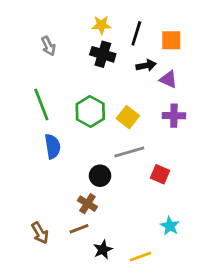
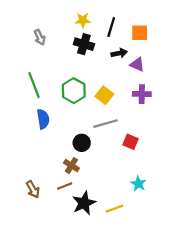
black star: (103, 250) -> (84, 203), size x1.5

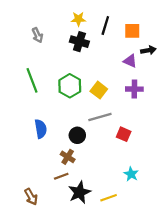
black arrow: (119, 53) -> (148, 50), moved
blue semicircle: (43, 119) -> (41, 129), moved
brown arrow: (33, 189) -> (31, 197), moved

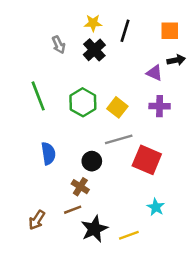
orange square: (132, 31) -> (170, 31), moved
gray arrow: (37, 35) -> (59, 45), moved
black cross: (79, 42) -> (94, 50), turned 30
red square: (124, 134) -> (147, 160), size x1.6
brown arrow: (31, 197) -> (37, 220), moved, turned 63

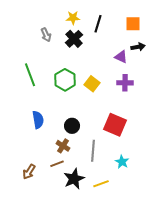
gray line: (119, 139) -> (93, 151), moved, turned -70

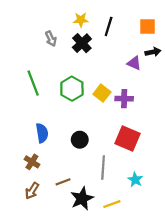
purple cross: (125, 83) -> (124, 99), moved
brown cross: (63, 146) -> (32, 162), moved

